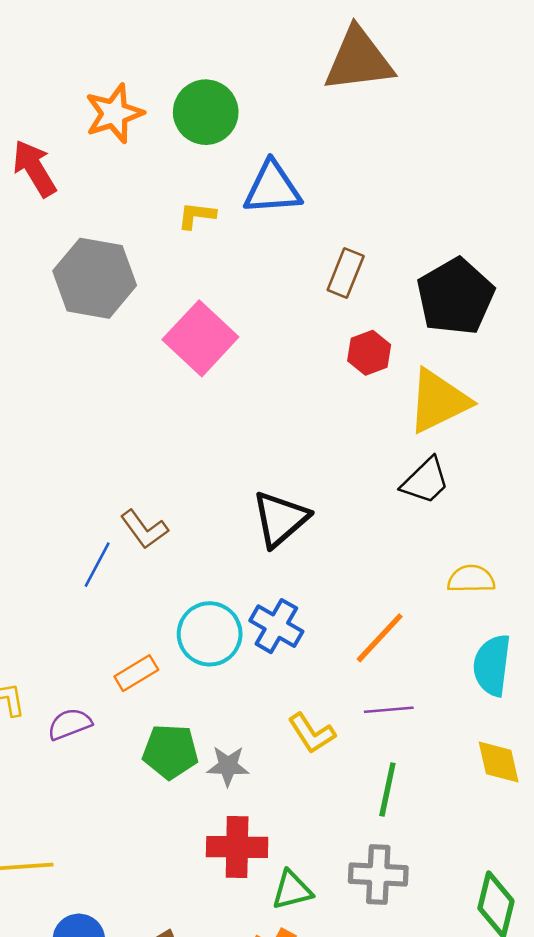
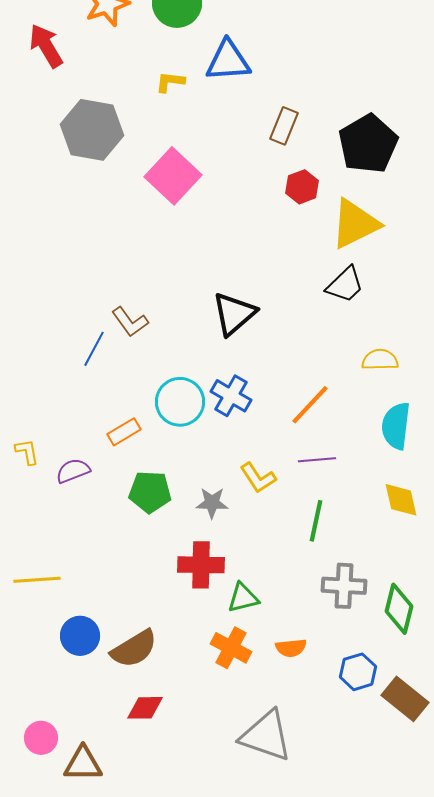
gray star: (228, 766) -> (212, 503), moved
gray cross: (378, 874) -> (344, 586), moved

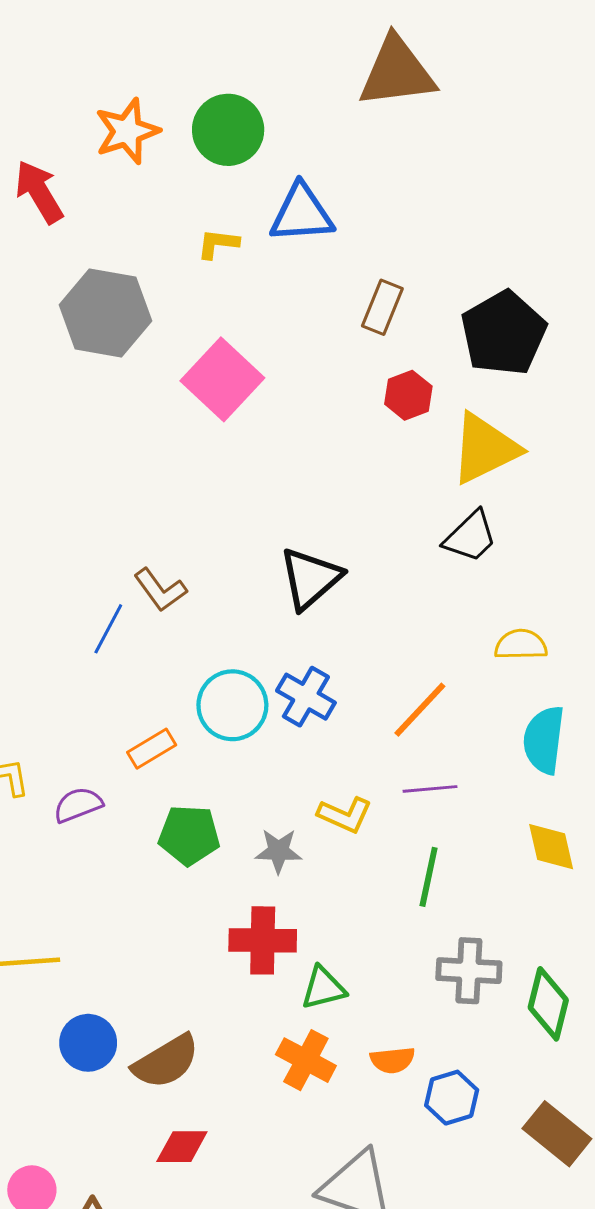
yellow L-shape: (258, 478) -> (345, 815), turned -33
blue hexagon: (358, 672) -> (452, 1098), moved

